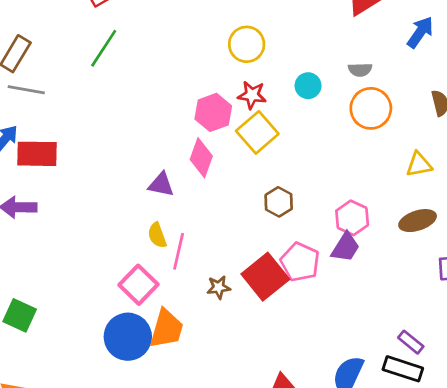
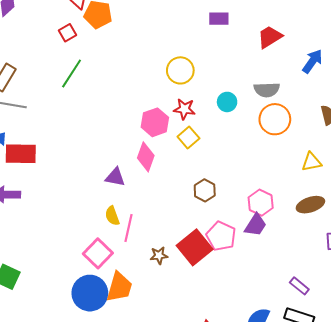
gray semicircle: (360, 70) -> (267, 90), size x1.4
yellow square: (257, 132) -> (188, 138), size x0.7
purple rectangle: (411, 342) -> (299, 286), moved

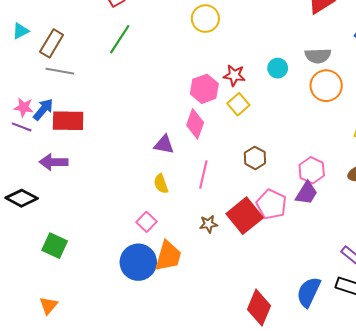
yellow circle: (180, 70) -> (205, 19), moved
pink line: (128, 228) -> (203, 174), moved
pink square: (98, 253) -> (147, 222), size x0.7

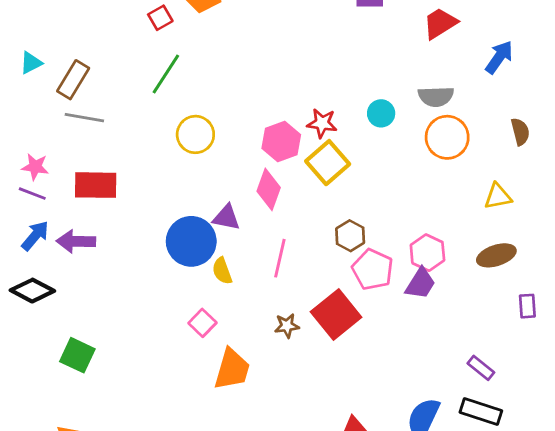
yellow circle: (205, 19) -> (195, 134), moved
yellow square: (238, 104) -> (328, 163), size x1.4
blue arrow: (43, 109) -> (35, 236), moved
pink pentagon: (271, 204) -> (373, 269), moved
blue circle: (138, 262) -> (191, 241), moved

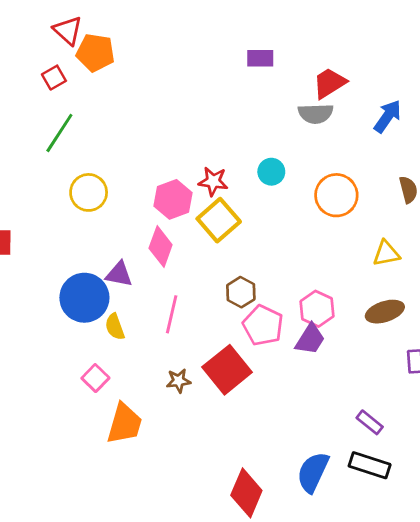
gray semicircle: (436, 97) -> (316, 114), moved

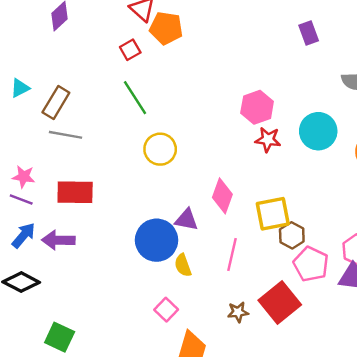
purple rectangle: (260, 58) -> (309, 33), turned 70
green line: (59, 133) -> (135, 98), turned -66
cyan circle: (271, 172) -> (318, 131), size x1.6
pink hexagon: (173, 199) -> (257, 107), moved
yellow square: (219, 220) -> (273, 214), moved, turned 30

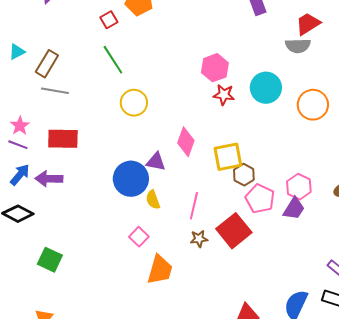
pink star: (24, 177) -> (20, 126), turned 30
pink line: (232, 255) -> (194, 206), moved

